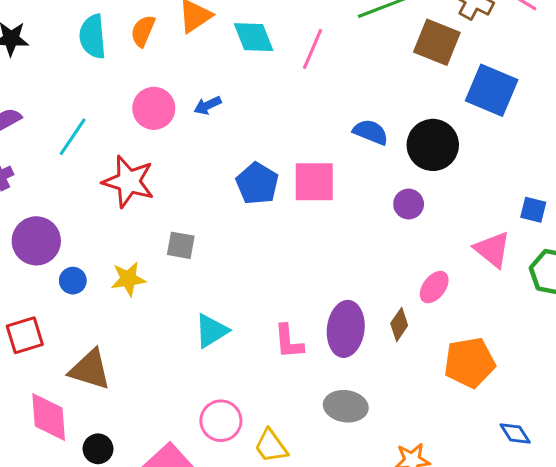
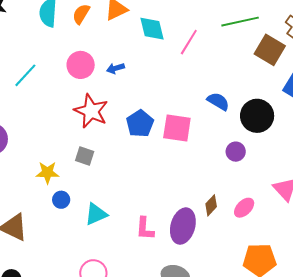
red star: (129, 182) -> (91, 111), moved
blue circle: (73, 281) -> (61, 200), moved
brown diamond: (399, 324) -> (211, 205), moved

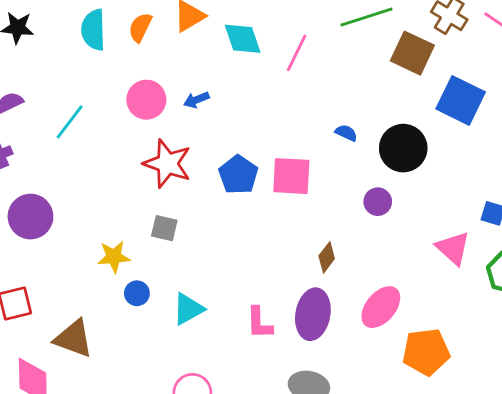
blue semicircle: (218, 101) -> (346, 133), size x0.7
brown diamond: (211, 205) -> (327, 257), moved
pink ellipse: (244, 208) -> (381, 307), moved, size x1.4

